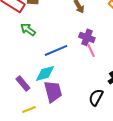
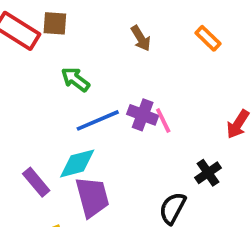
green arrow: (28, 29) -> (75, 79), moved
purple cross: (87, 37) -> (143, 115), moved

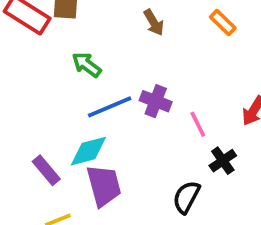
pink line: (163, 120) -> (198, 124), moved

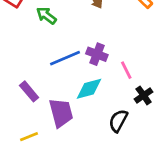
green arrow: (87, 65) -> (46, 16), moved
cyan diamond: (89, 151) -> (89, 89), moved
purple rectangle: (46, 170) -> (29, 91), moved

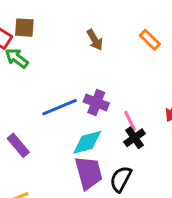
green arrow: (46, 16) -> (17, 58), moved
black cross: (144, 95) -> (135, 138), moved
purple trapezoid: (61, 113) -> (89, 173), moved

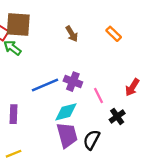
brown square: (24, 28) -> (18, 25), size x1.6
black cross: (135, 138) -> (117, 116), moved
purple rectangle: (18, 145) -> (14, 114), turned 42

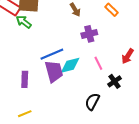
purple cross: (73, 82) -> (89, 34), moved, turned -35
cyan diamond: (66, 112) -> (70, 65), moved
purple trapezoid: (67, 135) -> (54, 71), moved

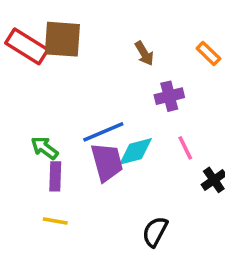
green arrow: (24, 22) -> (45, 148), moved
black semicircle: (92, 102) -> (155, 232), moved
yellow line: (25, 114) -> (55, 221), moved, turned 32

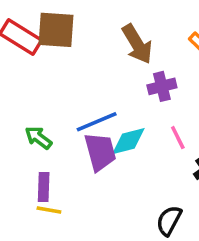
brown arrow: (144, 53) -> (137, 44), size x1.6
purple rectangle: (55, 176) -> (44, 187), moved
black semicircle: (155, 232) -> (169, 221), moved

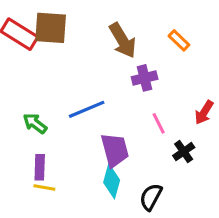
cyan diamond: (128, 141) -> (112, 181), moved, turned -60
purple trapezoid: (100, 152) -> (115, 150), moved

